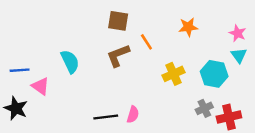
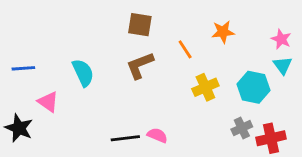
orange line: (146, 42) -> (185, 49), moved
blue line: (20, 70) -> (23, 68), moved
pink semicircle: (133, 115) -> (157, 135), turned -84

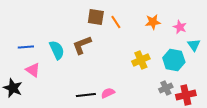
pink star: (281, 39) -> (180, 27), moved
orange line: (185, 49) -> (116, 22), moved
brown L-shape: (140, 65) -> (82, 45), moved
blue line: (23, 68) -> (26, 47), moved
pink semicircle: (157, 135) -> (108, 93), turned -48

